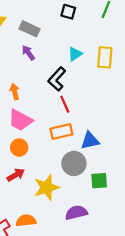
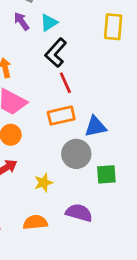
cyan triangle: (75, 54) -> (49, 23), moved
yellow star: (47, 187) -> (43, 183), size x0.6
purple semicircle: (76, 213) -> (79, 213), turned 30
orange semicircle: (26, 221) -> (35, 222), moved

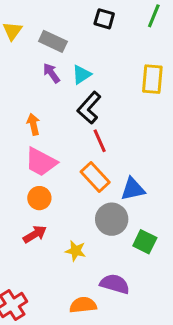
orange rectangle: (61, 116) -> (95, 177), turned 60
green square: (106, 174) -> (145, 242), turned 30
yellow star: (43, 183) -> (76, 251), turned 30
orange semicircle: (35, 222) -> (83, 305), moved

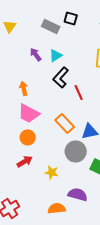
gray rectangle: (53, 41) -> (51, 26), moved
red line: (100, 141) -> (79, 92), moved

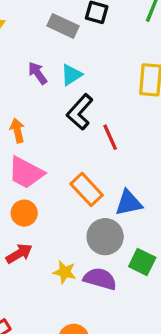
purple semicircle: (78, 194) -> (100, 279), moved

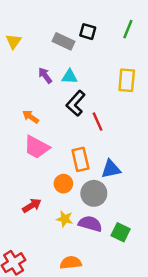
cyan triangle: (71, 75) -> (70, 77), turned 35
orange arrow: (17, 130) -> (31, 117), turned -42
orange rectangle: (87, 189) -> (80, 159), turned 30
orange circle: (24, 213) -> (63, 184), moved
green square: (142, 262) -> (121, 232), moved

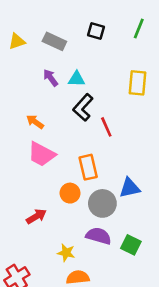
yellow triangle: (14, 41) -> (17, 41), turned 35
gray rectangle: (63, 41) -> (54, 41), moved
blue triangle: (111, 169) -> (130, 188), moved
yellow star: (65, 219) -> (66, 253), moved

